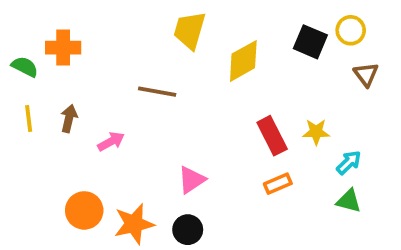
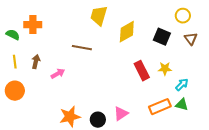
black square: (310, 42) -> (162, 37), moved
pink triangle: (192, 180) -> (121, 114), moved
orange rectangle: (278, 184) -> (160, 107), moved, size x1.5
orange circle: (84, 210) -> (15, 91), moved

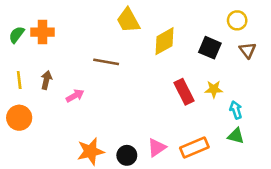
yellow trapezoid: (99, 16) -> (128, 20), turned -45
green semicircle: (13, 35) -> (17, 35), moved, turned -80
cyan arrow: (182, 85) -> (236, 110), turned -64
orange rectangle: (160, 107) -> (194, 148), moved

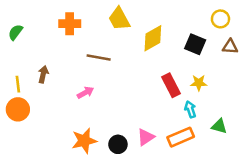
orange cross: (43, 32) -> (70, 24), moved
brown triangle: (248, 50) -> (230, 47), turned -49
yellow line: (19, 80) -> (18, 84), moved
pink arrow: (75, 96) -> (85, 92), moved
cyan arrow: (236, 110) -> (190, 109), moved

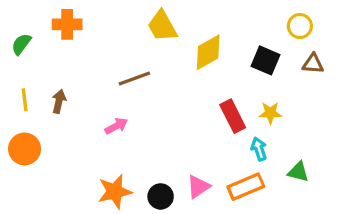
orange cross: (70, 24) -> (67, 24), moved
brown line: (99, 58) -> (134, 78), turned -30
yellow line: (18, 84) -> (25, 100), moved

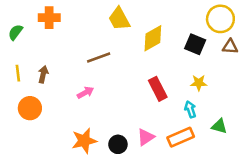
yellow circle: (300, 26) -> (220, 19), size x1.5
red rectangle: (233, 116) -> (158, 89), moved
orange circle: (25, 149) -> (30, 108), moved

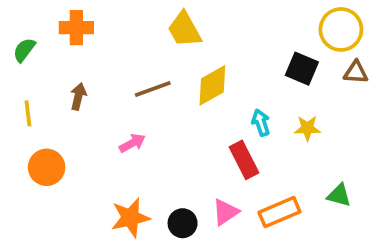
yellow diamond: (153, 38) -> (212, 85), moved
brown arrow: (43, 74) -> (78, 97), moved
red rectangle: (158, 89) -> (244, 160), moved
cyan arrow: (190, 109) -> (261, 123), moved

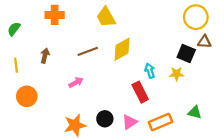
orange cross: (76, 28) -> (55, 15), moved
black square: (302, 69) -> (186, 54), moved
black circle: (183, 223) -> (105, 119), moved

